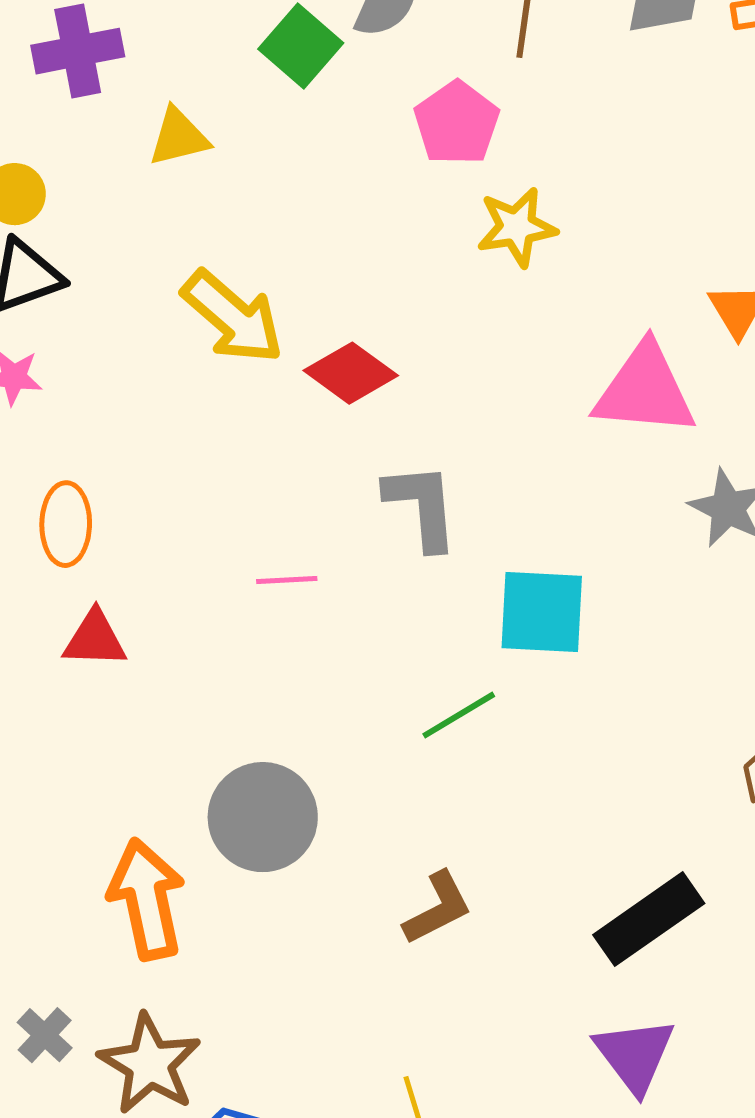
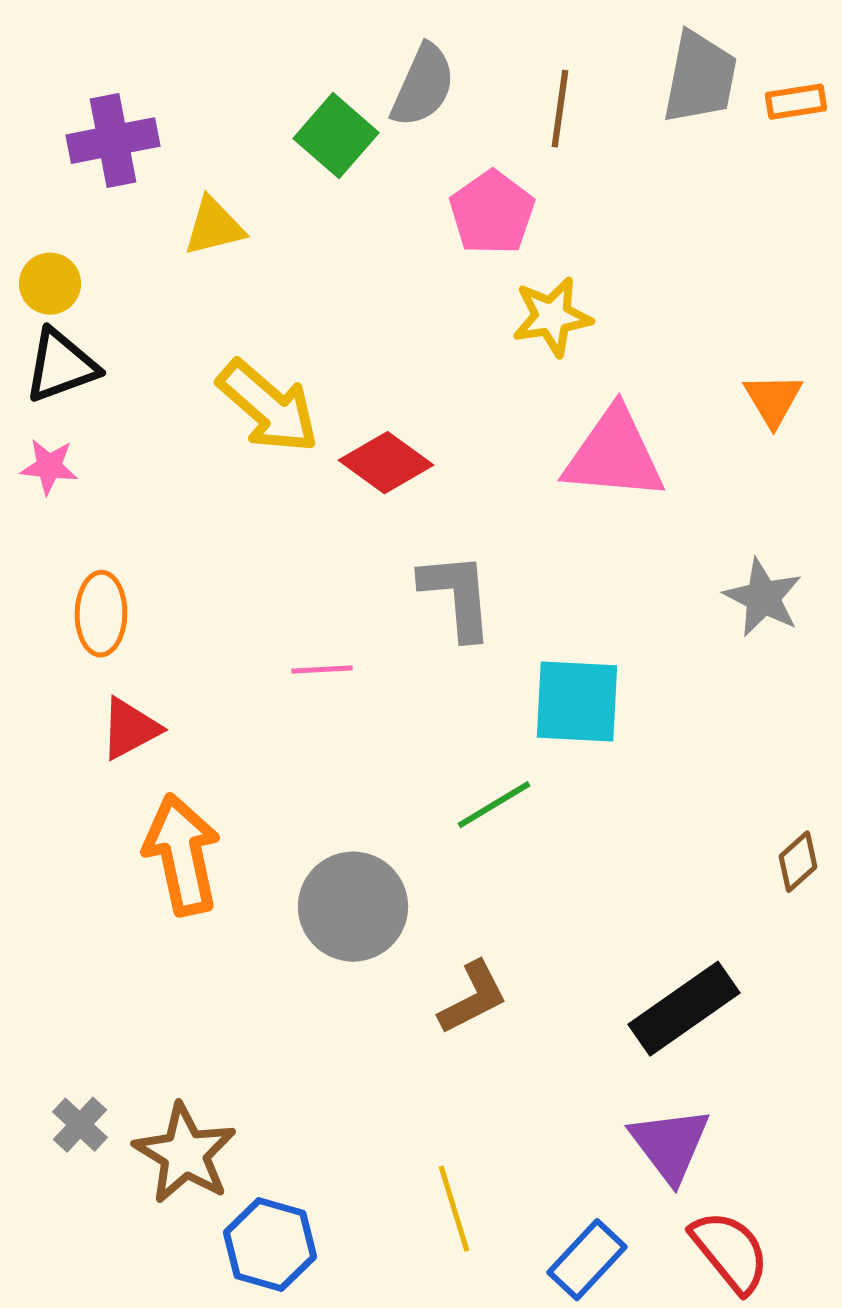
pink triangle: (645, 390) -> (614, 455), moved
red triangle: (95, 639) -> (130, 729), turned -30
gray circle: (263, 817) -> (353, 907), moved
orange arrow: (147, 899) -> (182, 855), moved

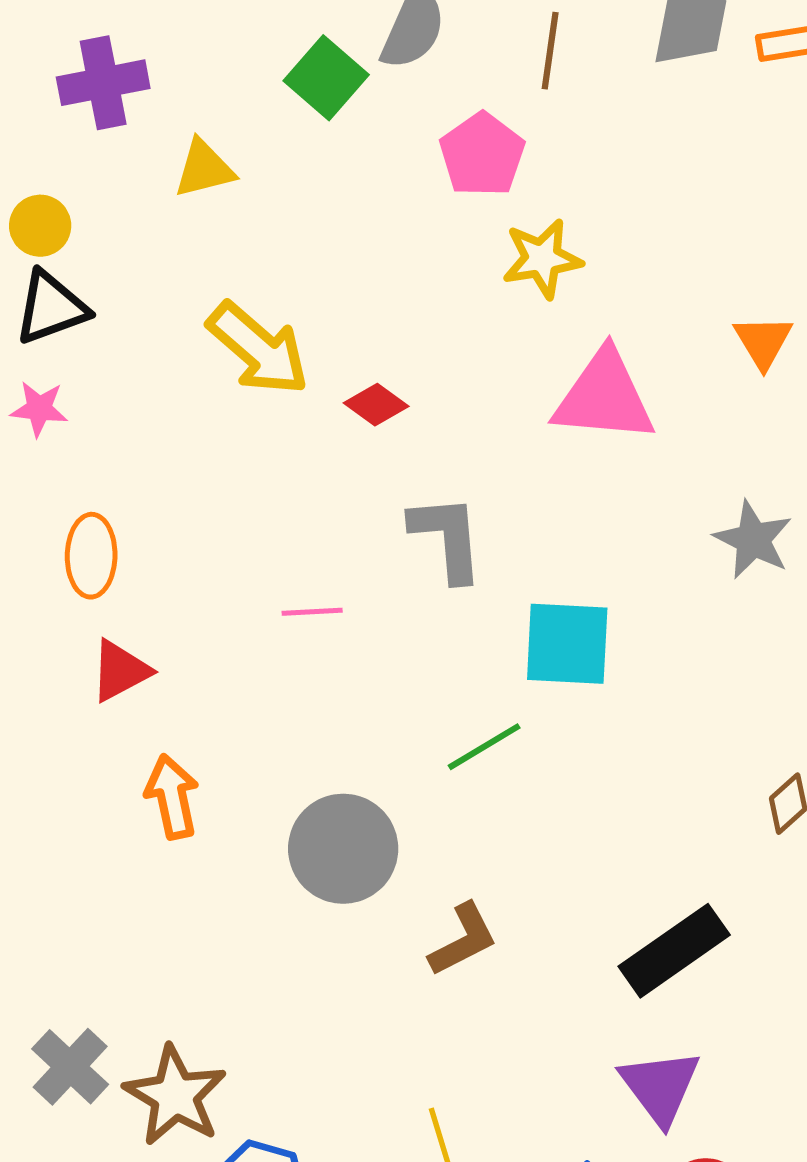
red diamond: (386, 463) -> (376, 405), size x0.7
orange arrow: (182, 855) -> (172, 797), size x0.7
gray cross: (80, 1125) -> (70, 1067), size x1.4

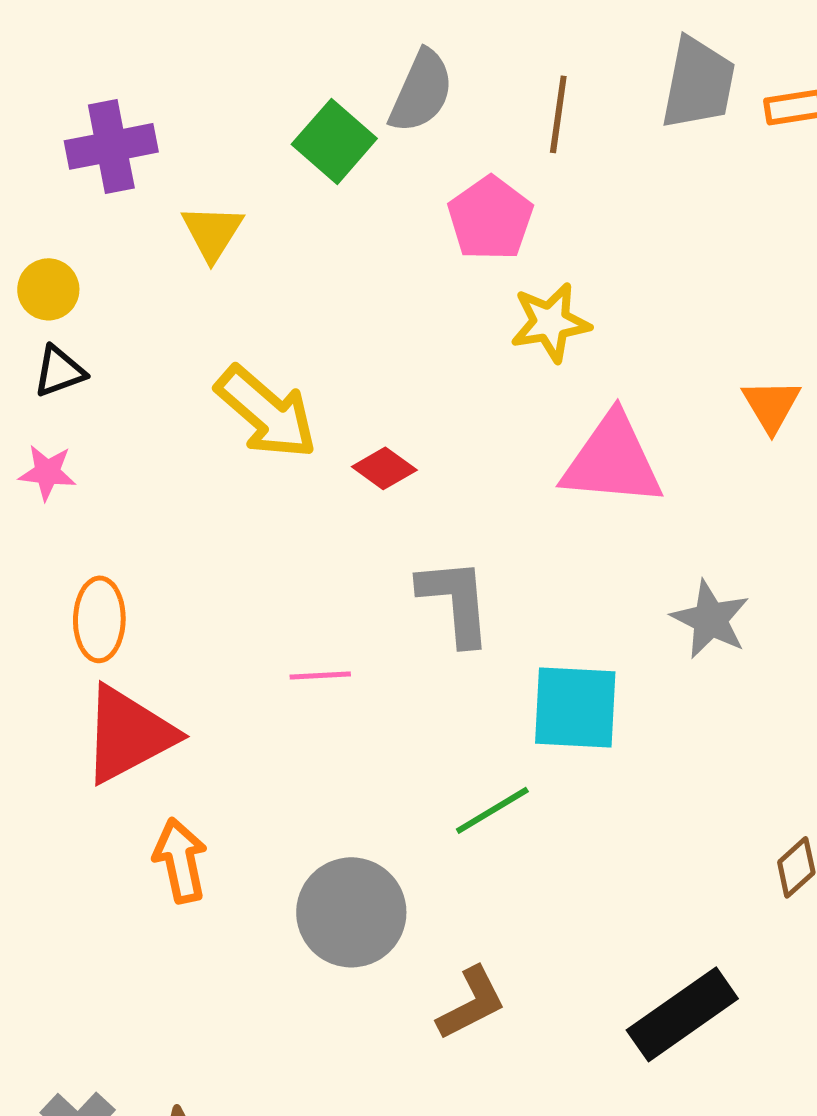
yellow triangle: (204, 169) -> (212, 232), turned -44
black triangle: (51, 308) -> (59, 371), size x0.7
gray star: (753, 540) -> (710, 619), moved
red triangle: (120, 671) -> (128, 734), size x1.6

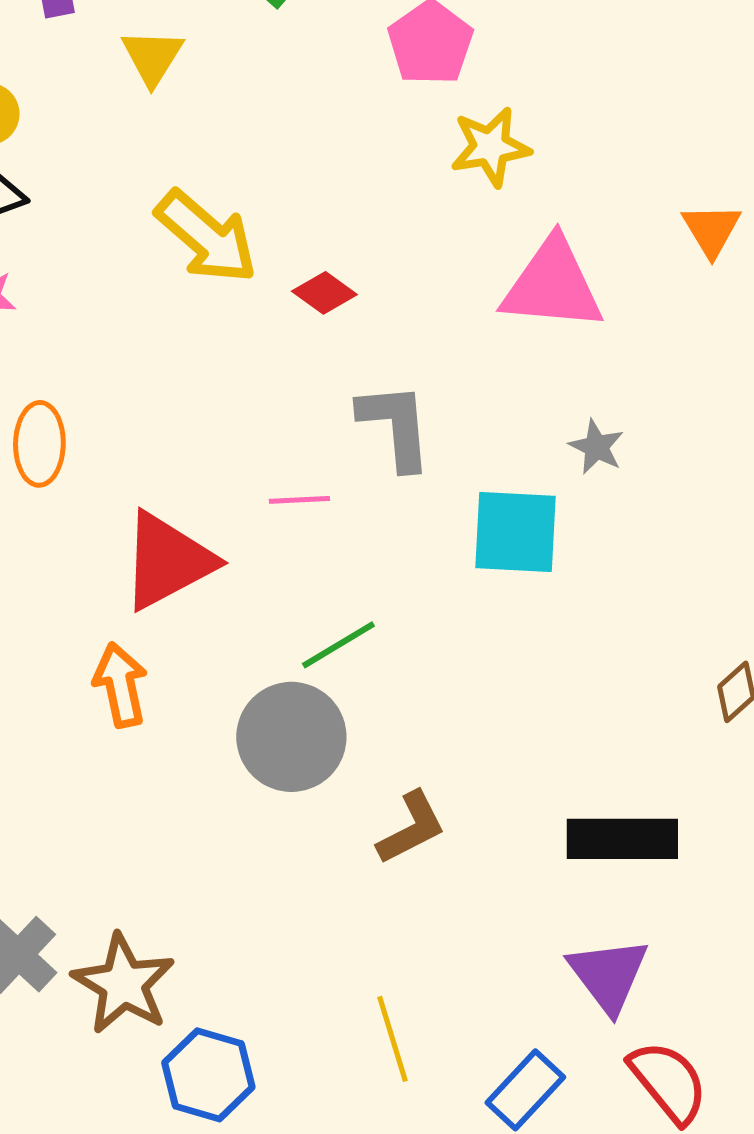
gray star: (710, 619) -> (596, 447), moved, size x0.7
pink line: (320, 675) -> (299, 500), moved
red triangle: (128, 734) -> (167, 561), moved
green line: (492, 810) -> (338, 645), moved
black rectangle: (682, 1014) -> (622, 839), turned 35

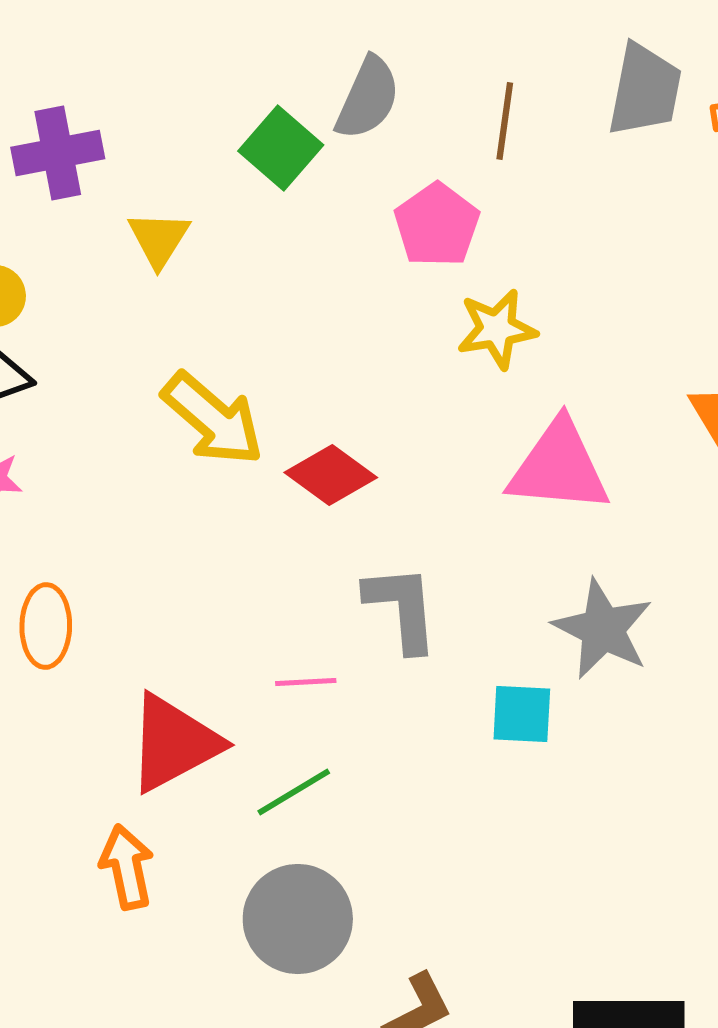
red diamond: (324, 293) -> (331, 475), size x1.4
gray star: (596, 447) -> (603, 629), size x1.8
cyan square: (515, 532) -> (522, 714), size x0.7
green line: (338, 645) -> (294, 792), moved

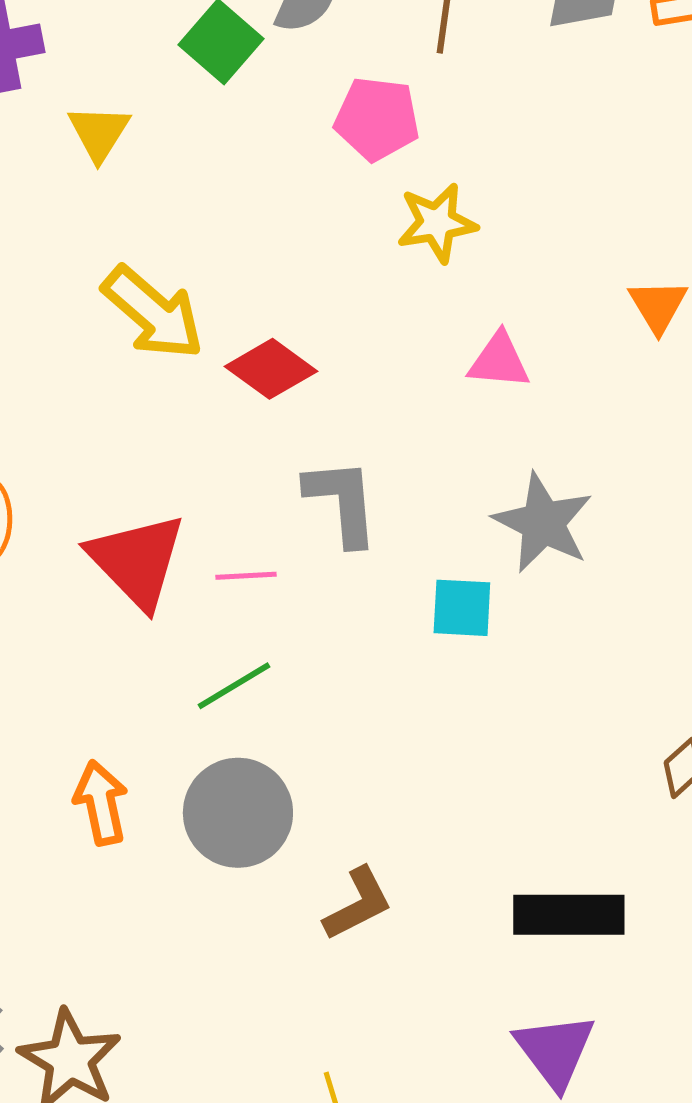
pink pentagon: (437, 225) -> (377, 119), turned -30
pink triangle: (559, 467) -> (499, 361), size x0.6
red triangle: (174, 743) -> (137, 561), moved, turned -46
orange arrow: (127, 867) -> (101, 803), moved

